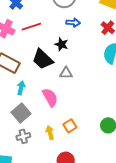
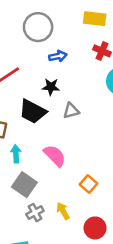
gray triangle: (66, 73) -> (71, 111), moved
yellow arrow: (50, 133) -> (63, 211), moved

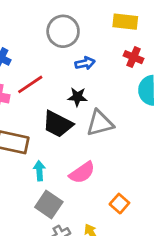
gray triangle: (71, 111) -> (100, 123), size x1.5
pink semicircle: (55, 156) -> (82, 173), turned 100

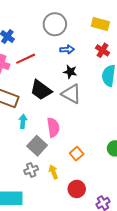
black star: (77, 97) -> (70, 72), moved
gray triangle: (100, 123) -> (71, 94), turned 35
pink semicircle: (82, 173) -> (53, 127), turned -72
gray square: (49, 205) -> (37, 146), moved

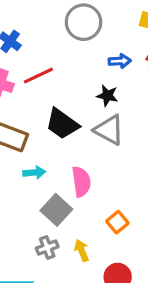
blue arrow: (67, 49) -> (120, 61), moved
cyan arrow: (23, 121) -> (34, 173), turned 80

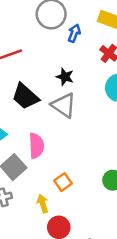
blue arrow: (120, 61) -> (74, 33), moved, turned -72
yellow arrow: (82, 250) -> (43, 204), moved

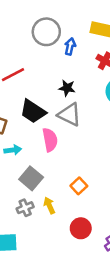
pink semicircle: (36, 146) -> (50, 140), moved
yellow arrow: (43, 204) -> (49, 205), moved

